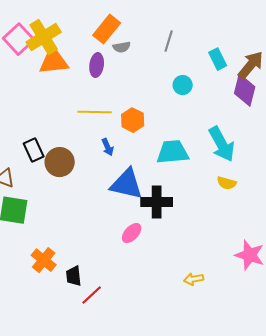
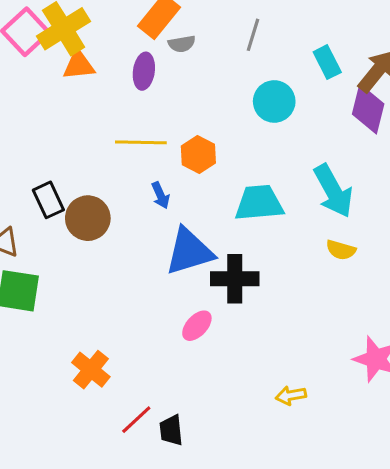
orange triangle: (54, 61) -> (79, 65), size x0.7
cyan circle: (183, 85) -> (274, 101), size x1.4
blue triangle: (127, 184) -> (189, 251), turned -30
orange cross: (44, 260) -> (91, 370), moved
black trapezoid: (74, 276) -> (171, 430), moved

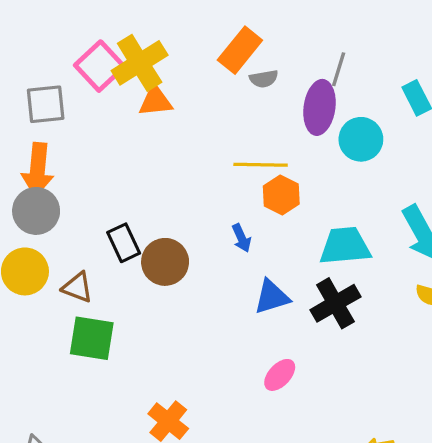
purple ellipse: (144, 71) -> (319, 107), moved, size x1.4
yellow line: (141, 142) -> (261, 165), moved
blue triangle: (189, 251) -> (272, 297), size x0.7
black cross: (235, 279) -> (335, 303), moved, turned -30

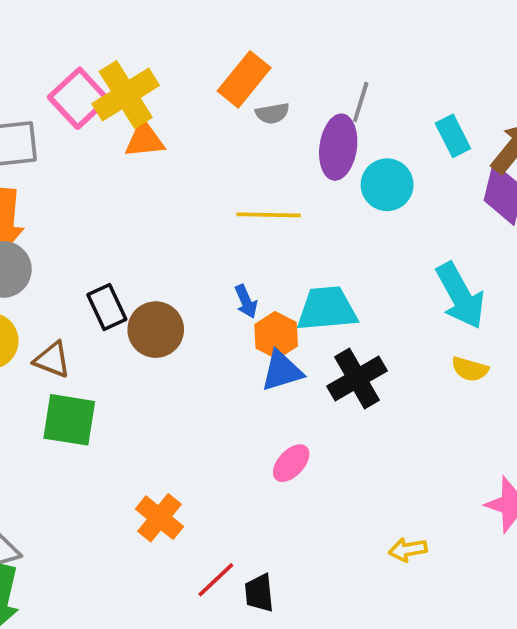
orange hexagon: (281, 195) -> (276, 335), moved
cyan trapezoid: (345, 246) -> (327, 309), moved

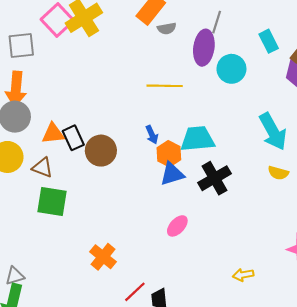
orange triangle: (144, 140) -> (53, 134), moved

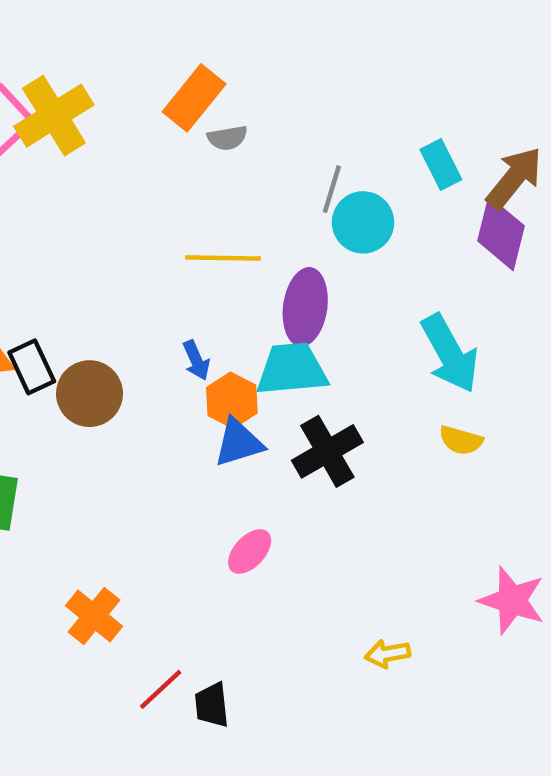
gray line: (217, 22) -> (332, 189), moved
purple ellipse: (204, 48) -> (305, 307), moved

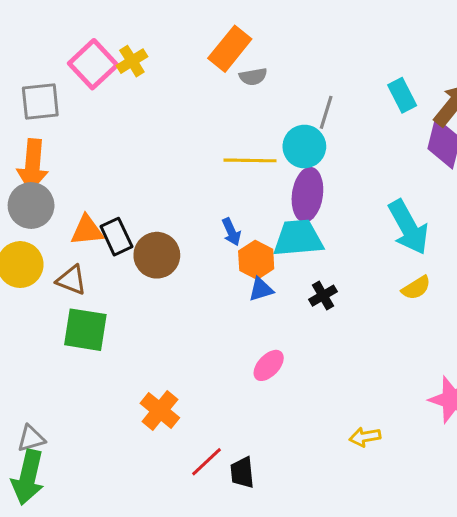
yellow cross: (54, 116) -> (132, 61), size x0.6
cyan circle: (363, 222) -> (304, 146), moved
yellow semicircle: (461, 440) -> (416, 288), turned -48
blue triangle: (238, 443) -> (261, 289), size x0.7
black cross: (327, 451) -> (323, 296), size x0.6

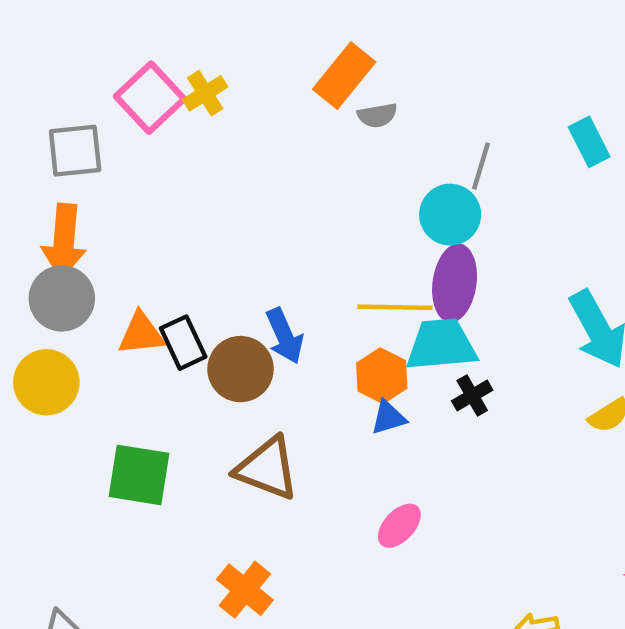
yellow line: (250, 160) -> (395, 307), moved
blue arrow: (231, 232) -> (285, 336), moved, size x1.4
brown triangle: (71, 280) -> (267, 468), moved, size x1.5
black cross: (323, 296) -> (472, 396), moved

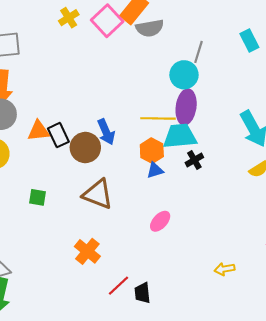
pink square: (150, 98) -> (107, 21), moved
gray semicircle: (377, 115) -> (150, 28), size x1.5
green square: (139, 475) -> (38, 197), size x0.6

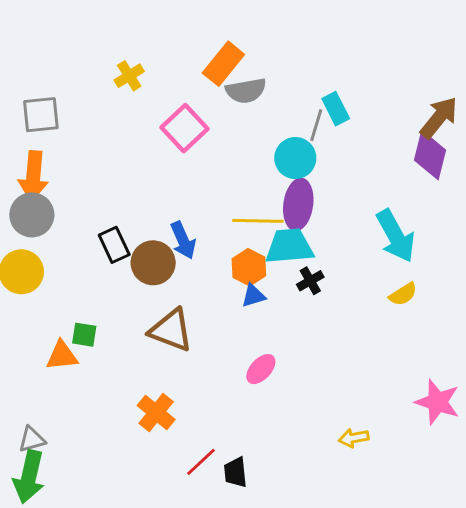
pink square: (107, 21) -> (185, 128), moved
cyan rectangle: (249, 41) -> (336, 109), moved
orange triangle: (39, 131) -> (62, 356), moved

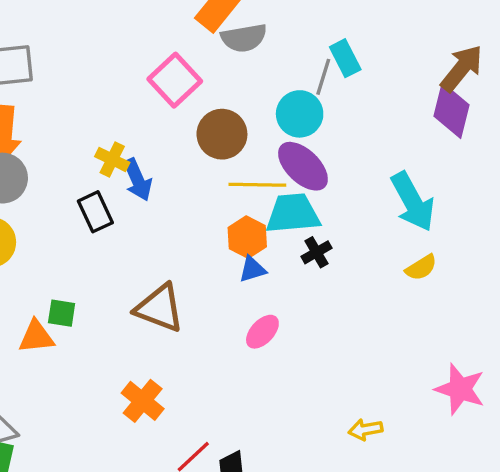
yellow cross: (129, 76) -> (112, 159), moved, turned -32
purple ellipse: (298, 204) -> (303, 166), turned -54
blue arrow: (183, 240) -> (138, 180), moved
brown circle: (153, 263) -> (222, 134), moved
pink ellipse: (261, 369) -> (262, 332), moved

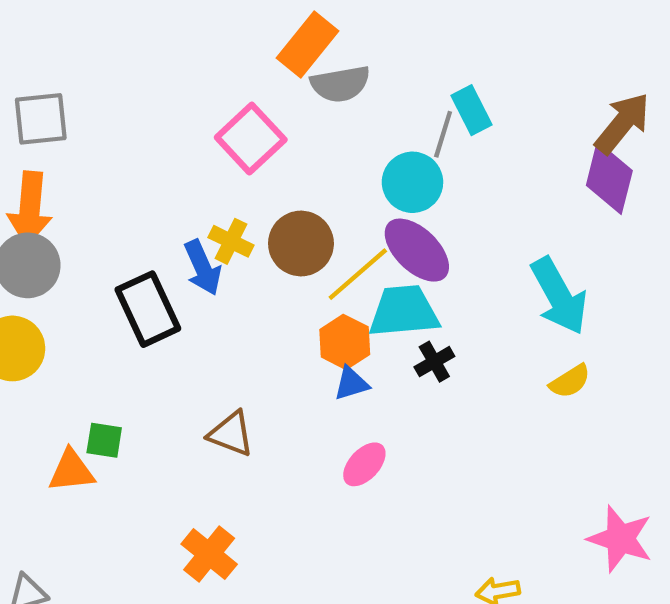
brown circle: (222, 134) -> (301, 244), moved
yellow cross: (112, 159) -> (231, 241), moved
yellow line: (257, 185) -> (358, 274), turned -42
black rectangle: (95, 212) -> (148, 309), size x1.4
brown triangle: (160, 308) -> (231, 434), size x0.7

